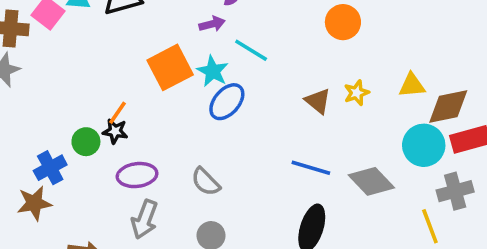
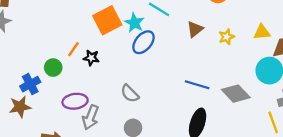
brown triangle: (318, 101) -> (195, 29), moved, turned 42
black star: (115, 131) -> (91, 58), moved
purple ellipse: (137, 175) -> (75, 101), moved

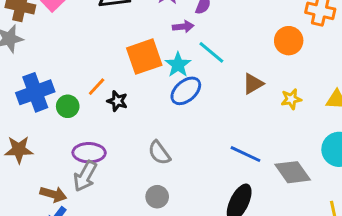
blue cross: (30, 84) -> (35, 92), moved, size x1.4
gray arrow: (90, 117) -> (85, 176), moved

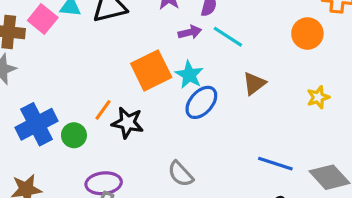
cyan line: (211, 52) -> (228, 37), moved
brown triangle: (253, 84) -> (254, 83), moved
black star: (117, 101) -> (128, 123), size x1.4

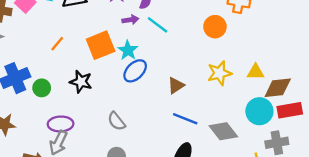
brown triangle: (254, 83) -> (176, 86), moved
yellow star: (318, 97) -> (219, 73), size x1.5
orange line: (103, 110) -> (57, 44), moved

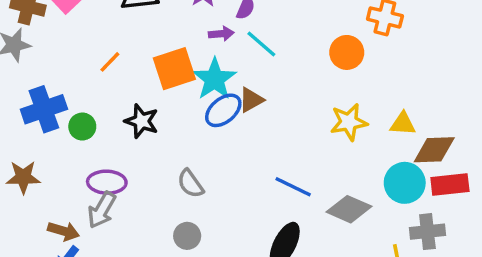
cyan star: (128, 50) -> (214, 79), size x1.4
brown triangle: (176, 86) -> (251, 100), moved
gray diamond: (223, 131) -> (349, 209), turned -32

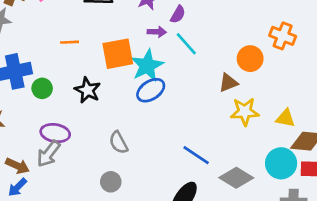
orange line: (110, 62) -> (70, 42), turned 36
brown triangle: (251, 100) -> (228, 83), moved

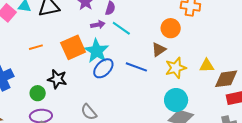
green circle: (42, 88) -> (38, 93), moved
blue line: (196, 155) -> (136, 67), moved
cyan circle: (281, 163) -> (176, 100), moved

